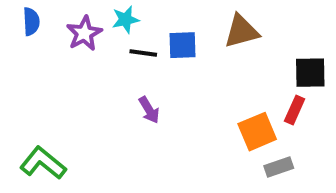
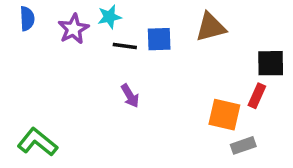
orange square: (257, 132) -> (224, 115), turned 36

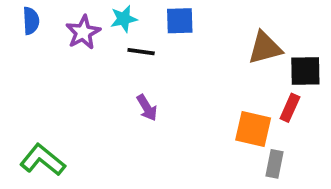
brown triangle: (211, 27) -> (265, 48), moved
blue square: (159, 39) -> (180, 21), moved
gray rectangle: (243, 145) -> (274, 164), turned -60

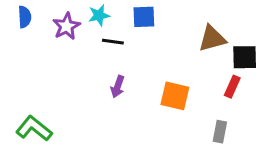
purple arrow: (147, 108) -> (118, 87), turned 50
orange square: (253, 129) -> (175, 96), moved

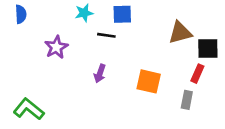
purple star: (66, 26) -> (56, 47), moved
black line: (113, 42) -> (106, 35), moved
gray rectangle: (220, 132) -> (187, 100), moved

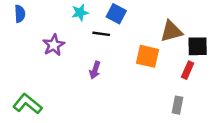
blue square: (122, 14) -> (116, 14), turned 30
orange square: (149, 81) -> (148, 56), moved
gray rectangle: (187, 100) -> (178, 105), moved

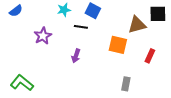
blue semicircle: (20, 14) -> (16, 11), turned 56
black square: (198, 46) -> (158, 14), moved
gray rectangle: (178, 105) -> (126, 84), moved

